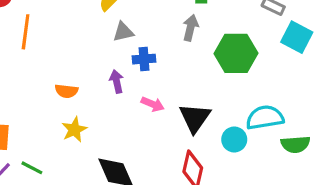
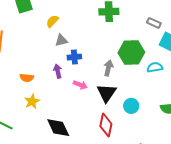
gray arrow: (191, 28) -> (108, 68), moved
cyan semicircle: (265, 118) -> (155, 67), moved, size x0.7

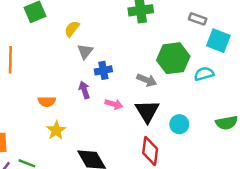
gray triangle: (61, 40) -> (85, 51), turned -32
gray arrow: (108, 68) -> (147, 80), turned 105

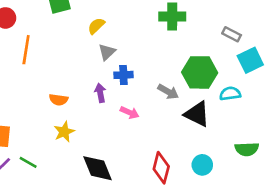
cyan square: (218, 41) -> (250, 60), turned 35
black triangle: (147, 111) -> (197, 114), moved, turned -40
cyan circle: (179, 124) -> (202, 165), moved

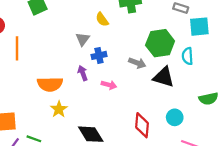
yellow semicircle: (96, 26) -> (102, 19), moved, turned -72
cyan square: (250, 60) -> (199, 27), turned 30
cyan semicircle: (230, 94) -> (187, 56), turned -77
orange semicircle: (59, 100) -> (50, 84), size x1.6

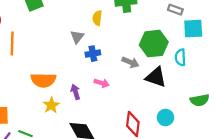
yellow semicircle: (102, 19) -> (97, 18), turned 40
purple arrow: (83, 73) -> (75, 92), moved

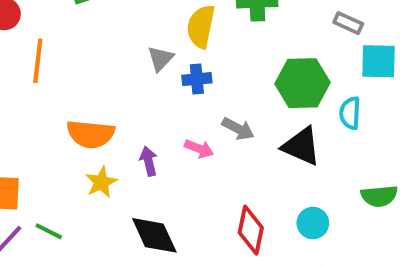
yellow semicircle: (97, 18) -> (201, 26), size x1.5
blue cross: (93, 54) -> (197, 79), moved
gray arrow: (130, 62) -> (238, 129), moved

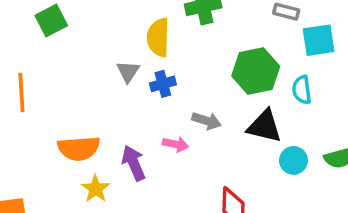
purple arrow: (149, 161) -> (134, 163), size x1.4
cyan circle: (313, 223) -> (293, 160), moved

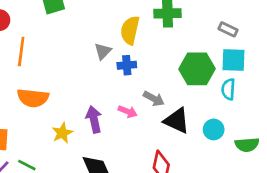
cyan square: (319, 40) -> (234, 60), moved
black triangle: (264, 126) -> (177, 121), moved
orange semicircle: (79, 148) -> (33, 98), moved
cyan circle: (293, 160) -> (214, 129), moved

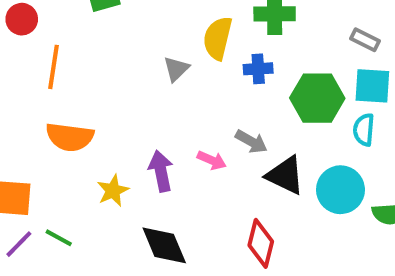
blue cross: (127, 65) -> (258, 69), moved
cyan circle: (214, 129) -> (340, 190), size x1.5

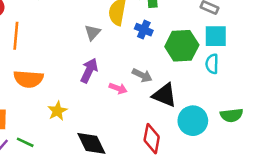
blue cross: (258, 69) -> (144, 30), turned 30
purple arrow: (161, 171) -> (89, 70), moved, turned 40
cyan circle: (340, 190) -> (193, 121), moved

